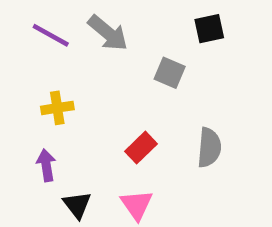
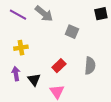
black square: (209, 29) -> (101, 14), moved
black triangle: (77, 205) -> (34, 80), moved

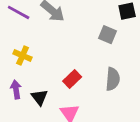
gray square: (72, 32) -> (107, 35), moved
yellow cross: (21, 48) -> (23, 56), turned 32

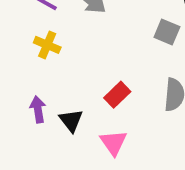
yellow cross: (23, 56) -> (47, 45), moved

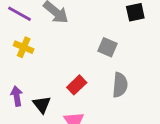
gray square: (167, 32) -> (107, 47), moved

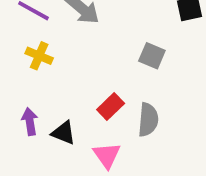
gray semicircle: (120, 85) -> (148, 120), moved
black triangle: (42, 104) -> (64, 133), turned -30

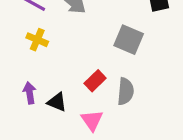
gray square: (152, 56) -> (129, 40), size x1.4

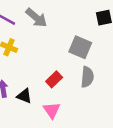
gray semicircle: (125, 91) -> (87, 77), moved

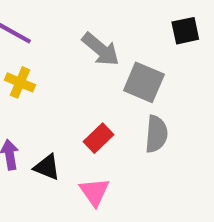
gray arrow: (36, 18) -> (101, 49), moved

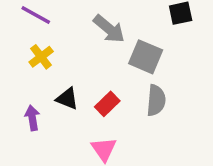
yellow cross: (20, 82) -> (41, 57), turned 30
black triangle: (47, 167) -> (67, 99), moved

